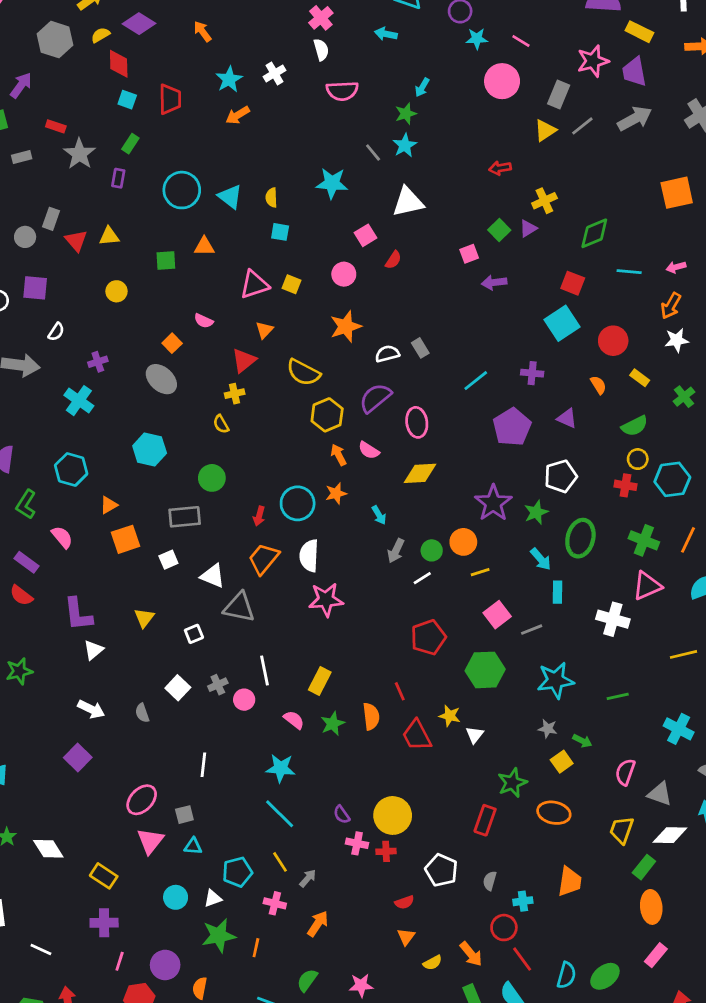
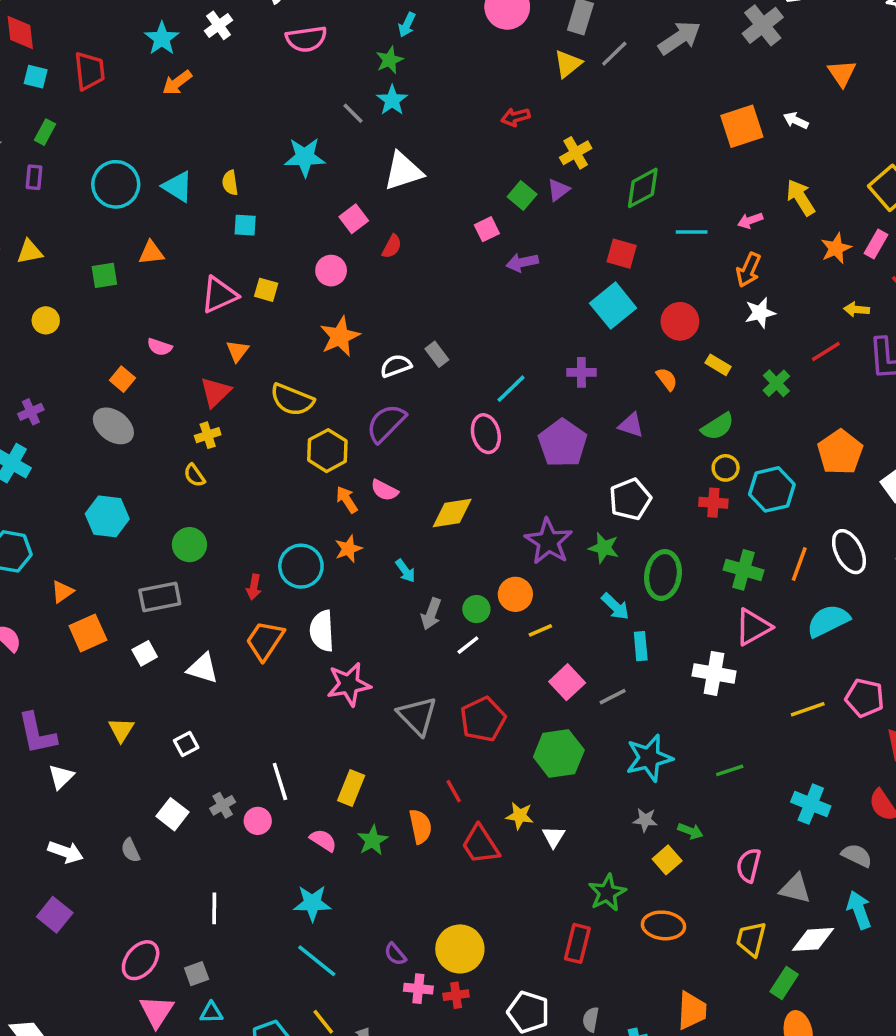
pink ellipse: (417, 422) -> (486, 434), moved
green star: (536, 512) -> (604, 548), turned -30
gray triangle: (239, 607) -> (417, 716), moved, turned 40

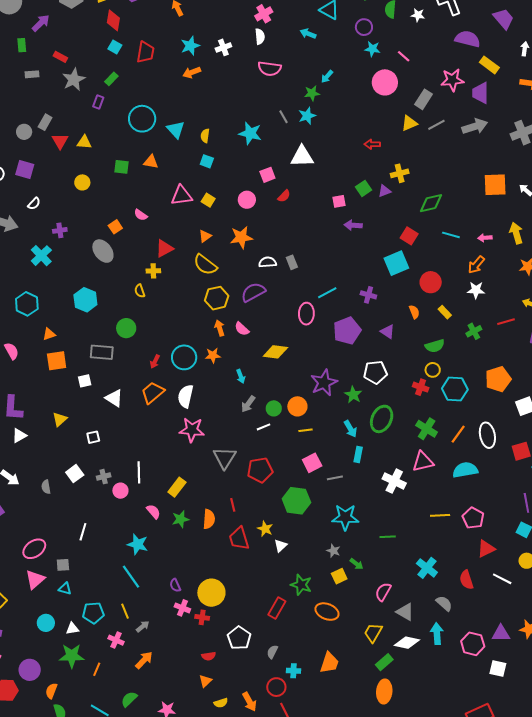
orange triangle: (237, 351) -> (205, 236), moved
green star: (607, 893) -> (301, 585), turned 30

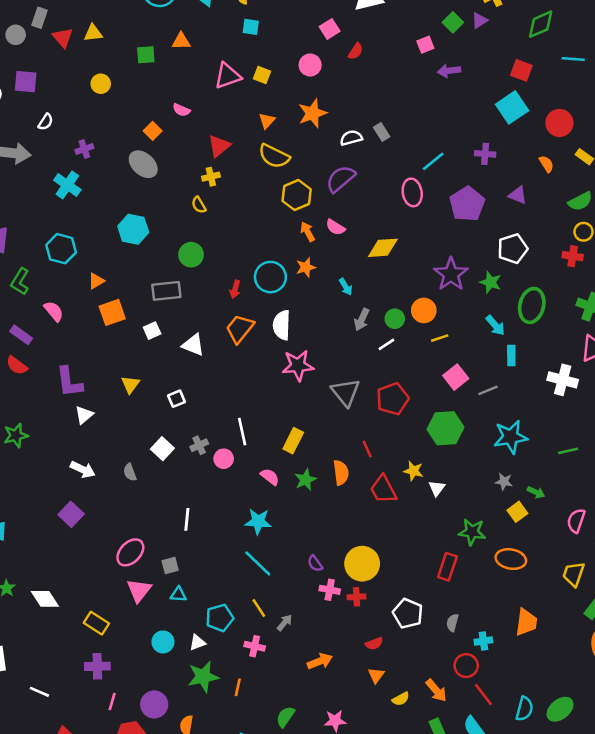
orange arrow: (144, 660) -> (320, 661), moved, turned 36

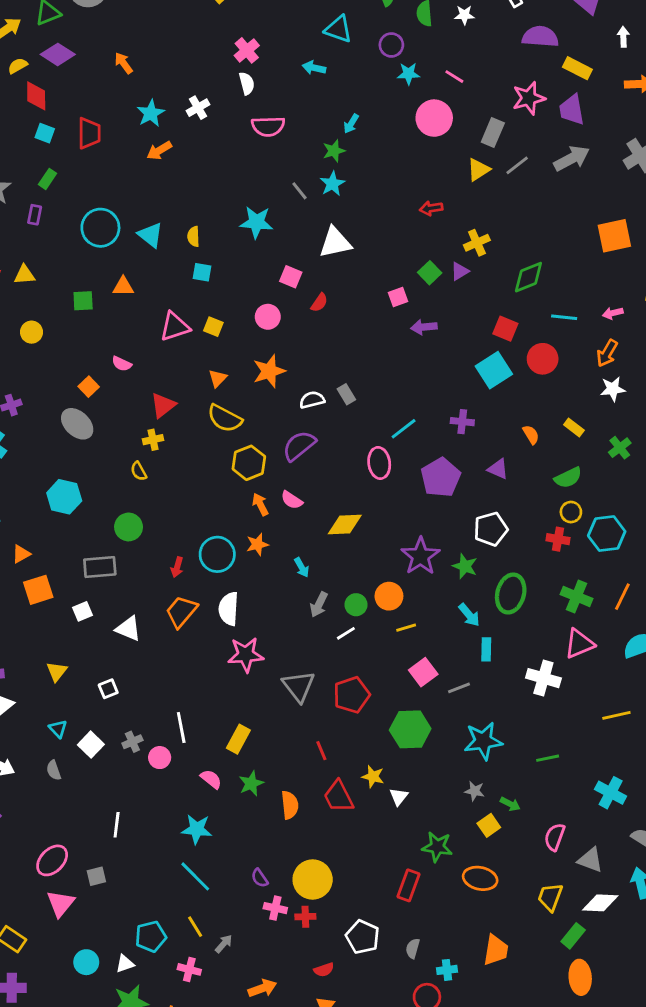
pink square: (330, 29) -> (291, 277), turned -36
red circle: (559, 123) -> (543, 359), moved
orange semicircle: (341, 473) -> (290, 805), moved
cyan triangle: (178, 595) -> (58, 729), moved, turned 42

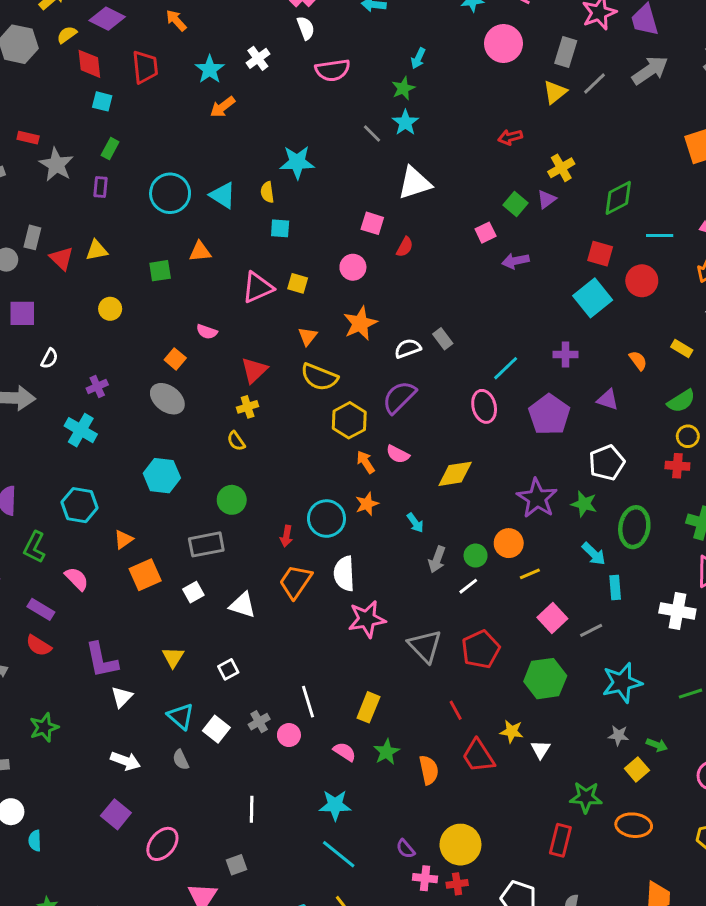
red trapezoid: (89, 133) -> (145, 67), moved
cyan star: (256, 222) -> (297, 162), moved
cyan triangle: (58, 729) -> (181, 716), size x1.4
pink ellipse: (52, 860) -> (162, 844), moved

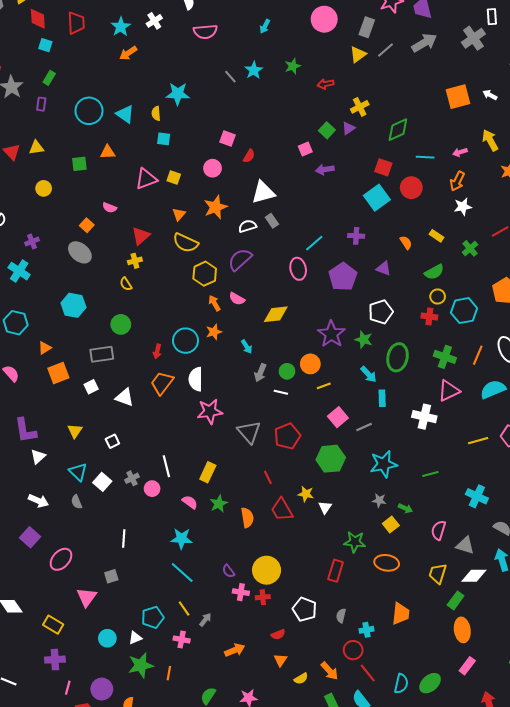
green star: (403, 88) -> (293, 66), moved
white triangle: (415, 183) -> (263, 192), moved
white line: (468, 586) -> (281, 392), turned 48

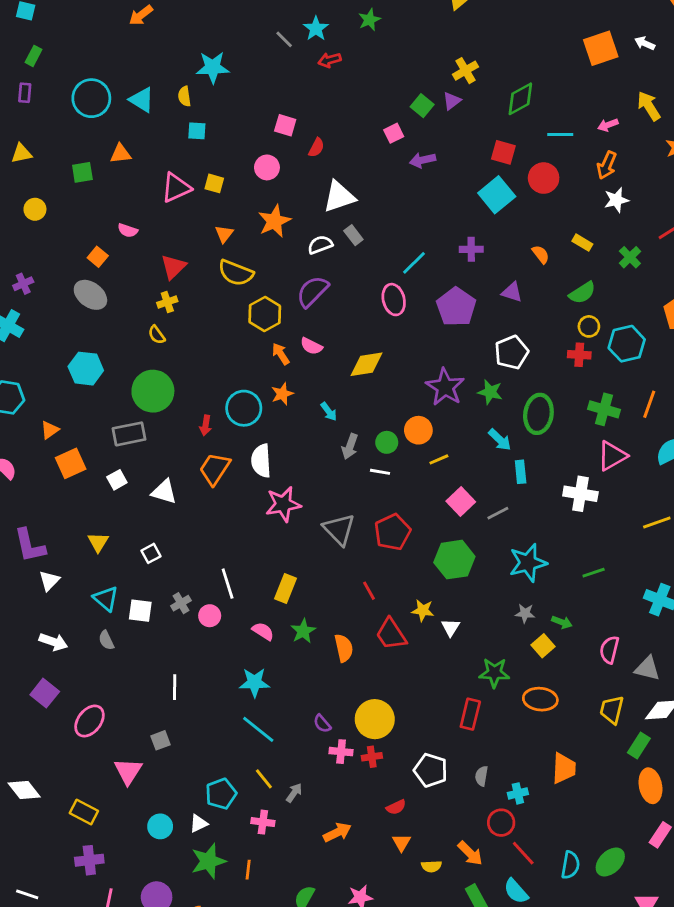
red arrow: (326, 84) -> (330, 60), moved
green circle: (121, 324) -> (153, 391), size x1.5
white square: (102, 482) -> (140, 611), turned -30
yellow semicircle: (301, 679) -> (431, 866), turned 32

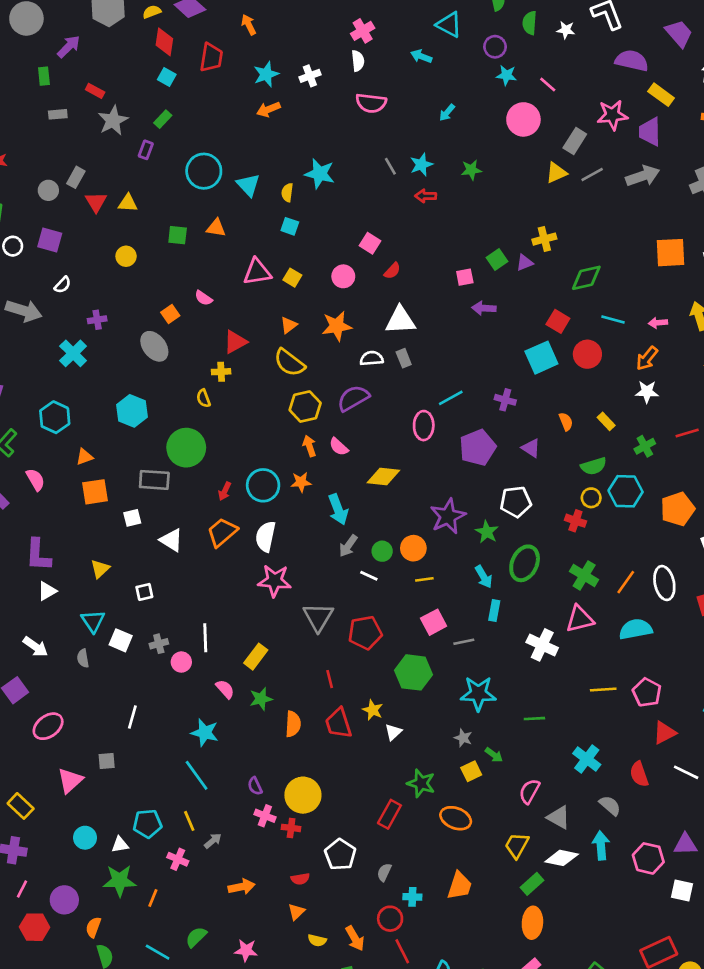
cyan hexagon: (627, 344) -> (626, 491), moved
cyan arrow: (329, 412) -> (338, 509), size x1.6

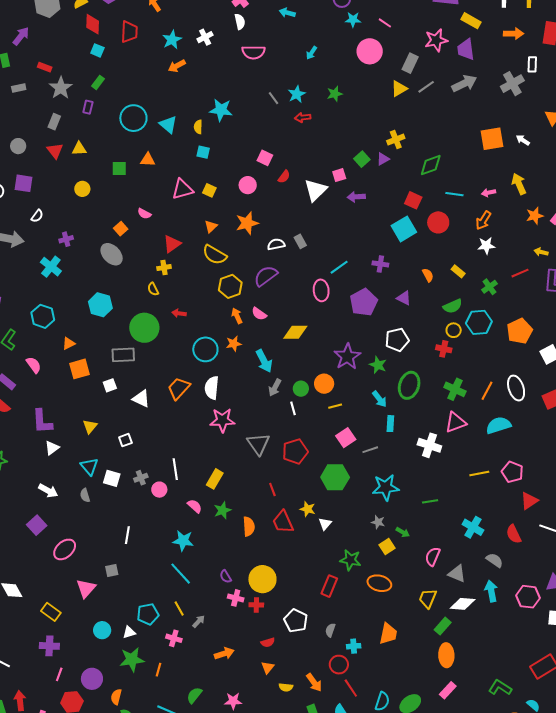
gray rectangle: (76, 177) -> (54, 122), moved
white triangle: (400, 320) -> (316, 190), moved, turned -35
red arrow: (225, 491) -> (179, 313), moved, turned 80
white line: (369, 576) -> (293, 408), turned 56

